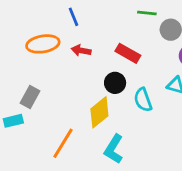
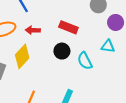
yellow diamond: (99, 112) -> (22, 56), moved

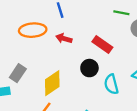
yellow diamond: (22, 56) -> (52, 83), moved

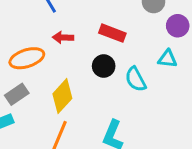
orange ellipse: (33, 30) -> (27, 58), moved
gray rectangle: (18, 73) -> (17, 94), turned 36

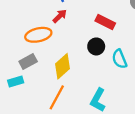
red arrow: (63, 37) -> (60, 16), moved, turned 128

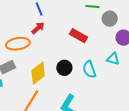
black circle: (96, 46) -> (64, 68), moved

